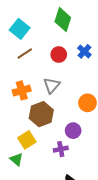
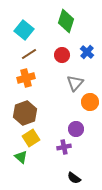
gray triangle: (52, 85) -> (75, 83), moved
orange cross: (22, 90) -> (26, 78), moved
brown hexagon: (41, 114) -> (25, 113), moved

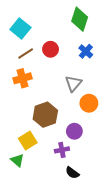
green diamond: (66, 21) -> (80, 19), moved
red circle: (62, 55) -> (51, 49), moved
brown hexagon: (25, 113) -> (45, 115), moved
black semicircle: (74, 178) -> (72, 173), moved

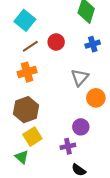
blue cross: (86, 51) -> (93, 44), turned 32
brown hexagon: (45, 115) -> (26, 110), moved

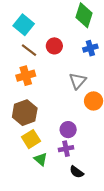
brown line: (30, 46) -> (29, 50), turned 70
purple circle: (81, 127) -> (68, 130), moved
green triangle: (22, 157) -> (41, 159), moved

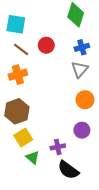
cyan square: (24, 25) -> (16, 24), turned -30
gray triangle: (78, 81) -> (80, 69), moved
purple circle: (68, 130) -> (82, 130), moved
black semicircle: (77, 172) -> (68, 170), size x1.5

